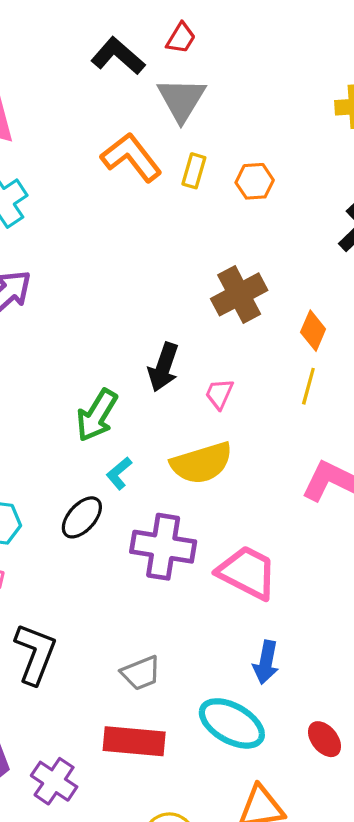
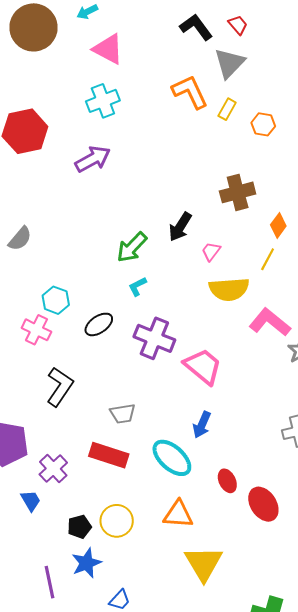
red trapezoid: (181, 38) -> (238, 25), turned -85
yellow semicircle: (202, 463) -> (229, 289), moved
black ellipse: (82, 517) -> (99, 324), moved

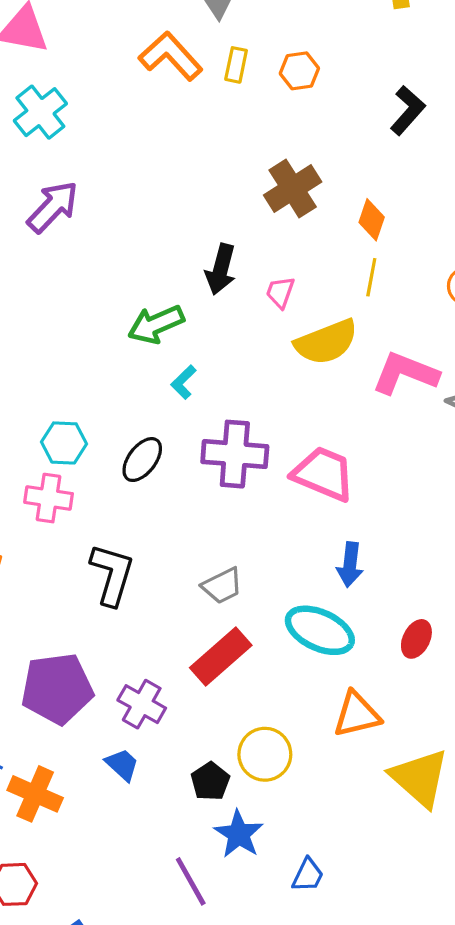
green arrow: (132, 247) -> (156, 324), turned 40
red rectangle: (109, 455) -> (221, 657), turned -42
red ellipse: (227, 481) -> (416, 639), turned 70

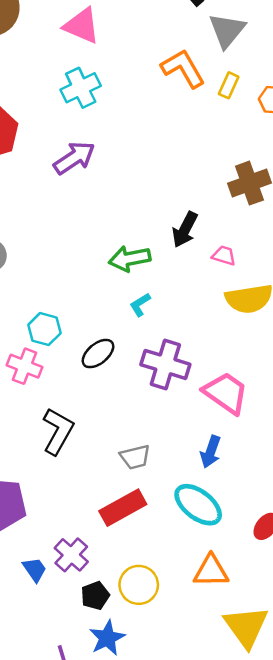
pink trapezoid: (280, 292) -> (224, 256), turned 75
blue arrow: (350, 565) -> (211, 452), moved
purple cross: (142, 704) -> (71, 555), moved

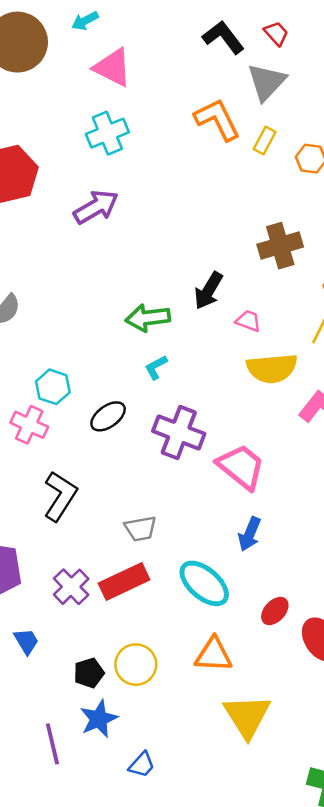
blue arrow: (211, 452) -> (250, 534), moved
purple cross: (71, 555) -> (71, 587), moved

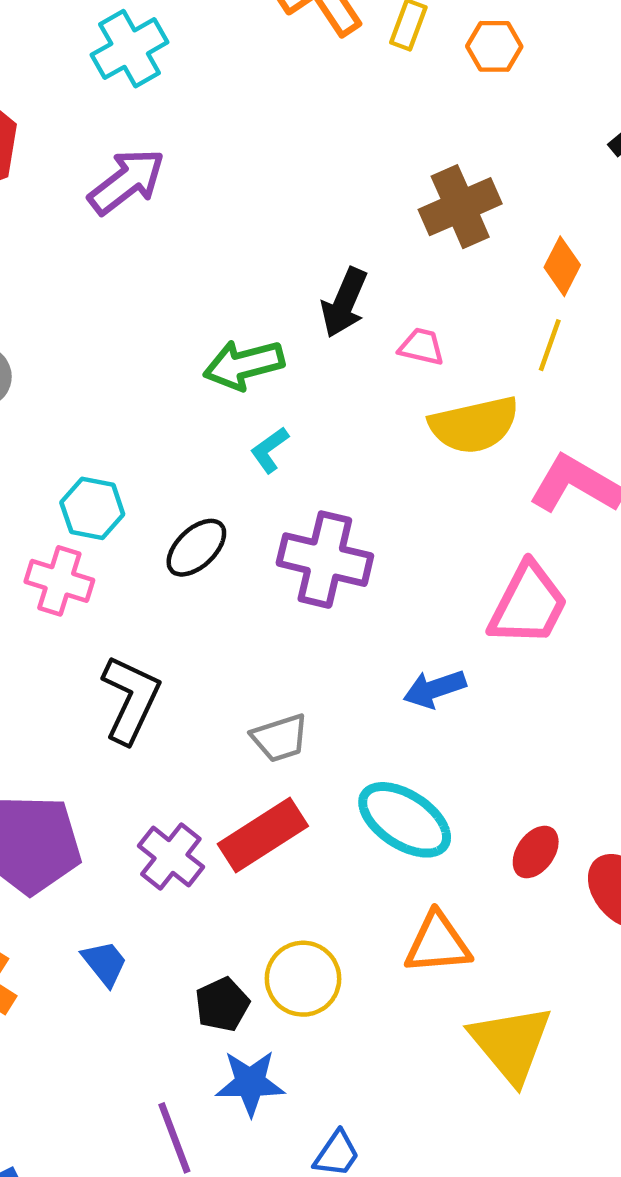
pink trapezoid: (241, 467) -> (528, 604), moved, turned 86
blue arrow: (250, 534) -> (435, 689), moved, turned 56
blue star: (99, 719) -> (250, 1083), turned 30

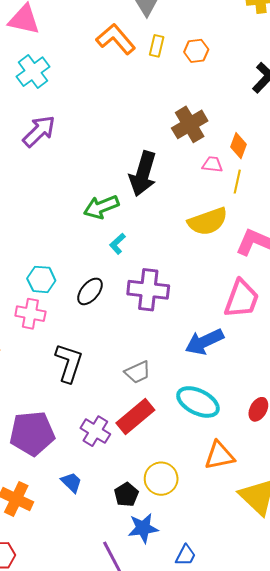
black arrow: (344, 303) -> (143, 174), size x1.4
pink trapezoid: (421, 347) -> (212, 164), moved
blue arrow: (435, 689) -> (204, 342), size x1.4

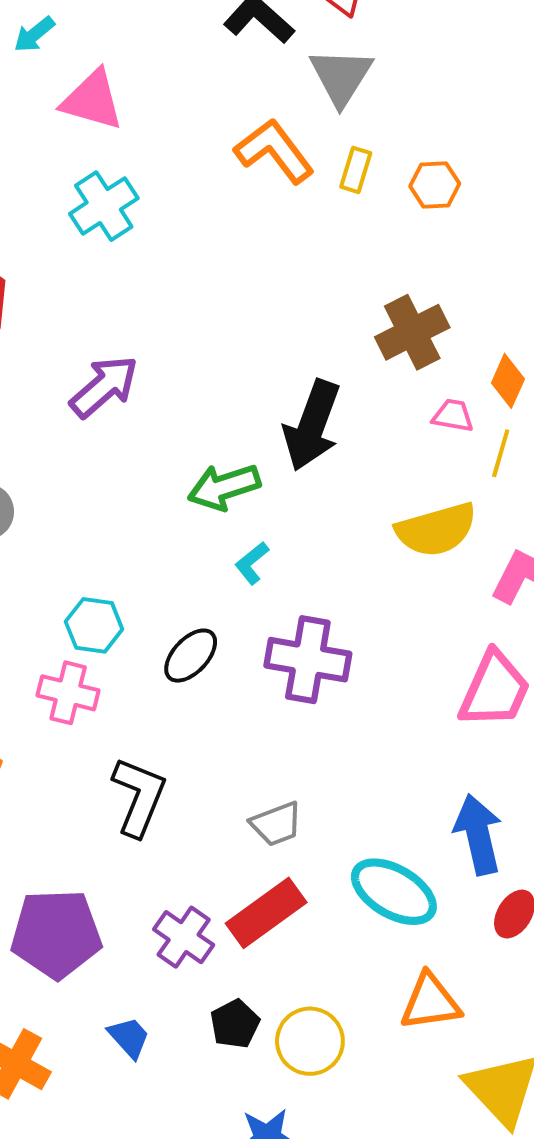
purple arrow: (39, 131) -> (104, 387), moved
blue arrow: (204, 342) -> (478, 834), moved, turned 99
black pentagon: (126, 495) -> (235, 1024), moved

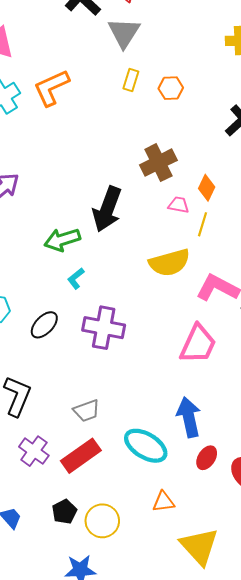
orange L-shape: (274, 151) -> (51, 88), moved, turned -78
purple cross: (184, 937) -> (34, 451), moved
orange triangle: (430, 1002) -> (163, 502), size x0.7

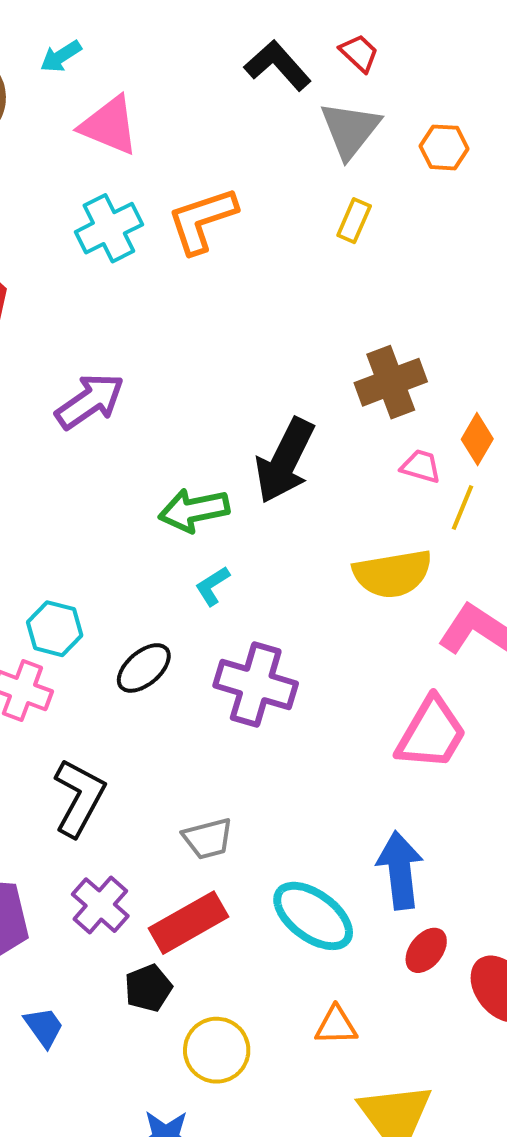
orange hexagon: (171, 88) -> (444, 147), moved
black pentagon: (64, 512) -> (148, 988), moved

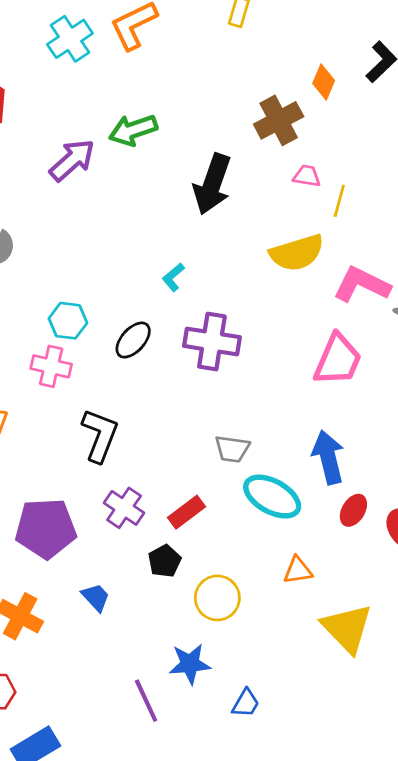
orange diamond: (477, 439) -> (324, 82), moved
green arrow: (194, 510) -> (133, 130), moved
gray trapezoid: (208, 838) -> (232, 449), moved, turned 30
red rectangle: (188, 923) -> (187, 512), size x0.7

